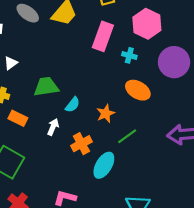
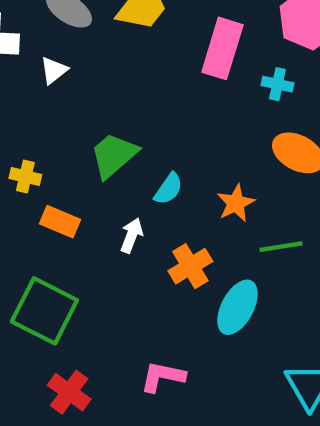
white triangle: (11, 63) -> (54, 70), moved
green trapezoid: (46, 87) -> (114, 155), turned -30
green line: (127, 136) -> (281, 247), turned 30

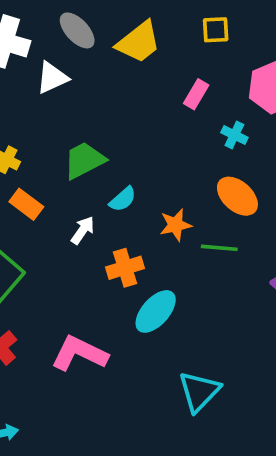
pink rectangle: (222, 48) -> (196, 94), size x0.6
white triangle: (54, 70) -> (52, 78), size x1.4
green line: (281, 247) -> (219, 248), moved
pink L-shape: (163, 377) -> (79, 354), size x1.4

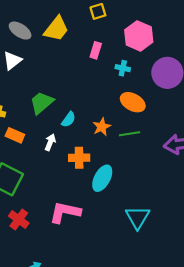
orange cross: (125, 268) -> (79, 158), turned 30

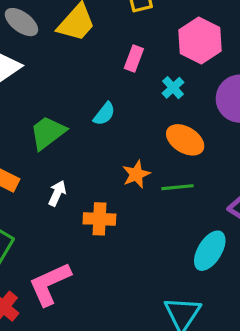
cyan cross: (123, 68) -> (173, 88), turned 32
cyan semicircle: (69, 119) -> (104, 114), moved
cyan ellipse: (102, 178) -> (210, 251), moved
pink L-shape: (65, 212) -> (50, 284), moved, turned -40

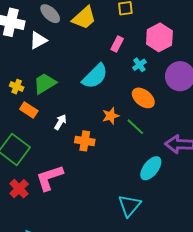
cyan semicircle: (104, 114) -> (95, 76), size x1.8
green trapezoid: (48, 133) -> (45, 83), moved
green line: (177, 187) -> (135, 127), turned 42

